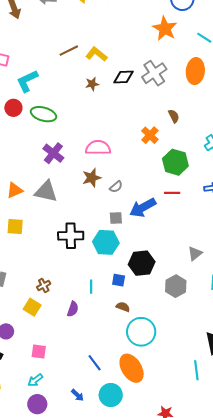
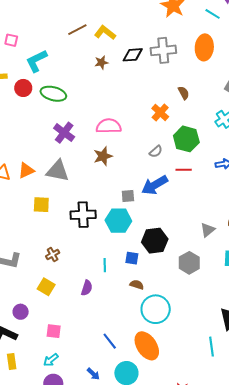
gray cross: (154, 73) -> (163, 50), turned 30
gray semicircle: (116, 187) -> (156, 152), moved
yellow square: (15, 227) -> (41, 205), moved
brown cross: (44, 285) -> (53, 255), moved

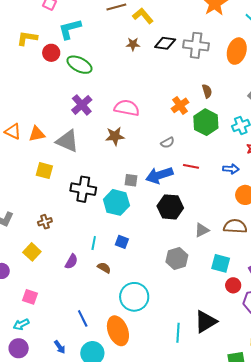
green hexagon: (186, 139) -> (206, 122), moved
black hexagon: (155, 241) -> (170, 207), moved
brown semicircle: (137, 285) -> (104, 268), moved
cyan line: (212, 347) -> (178, 333), moved

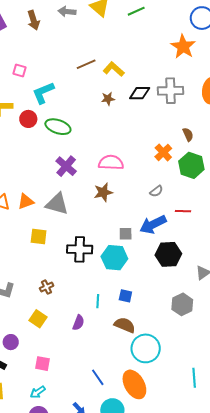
brown semicircle: (104, 268) -> (125, 325), moved, size x1.5

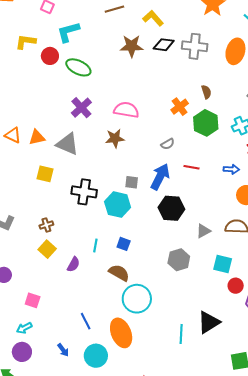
yellow L-shape: (114, 69) -> (153, 18), moved
brown star: (108, 99) -> (132, 46), size x1.6
blue arrow: (153, 225) -> (160, 177), turned 136
yellow square: (38, 319) -> (47, 249), moved

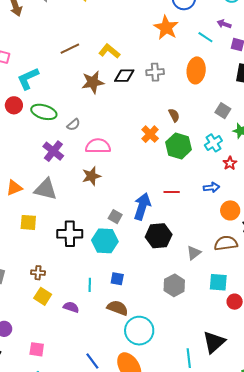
gray cross: (195, 46) -> (155, 72), size x0.7
gray semicircle: (168, 144) -> (73, 125), moved
gray square: (132, 182) -> (115, 217), turned 32
brown cross: (46, 225) -> (38, 273), turned 32
purple semicircle: (73, 264) -> (71, 307), turned -91

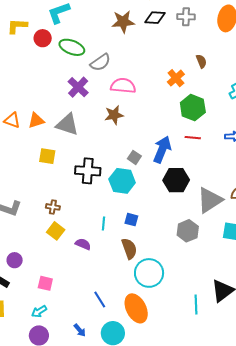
gray semicircle: (73, 125) -> (100, 62), size x1.5
green hexagon: (179, 146) -> (193, 108), moved
gray triangle: (194, 253) -> (210, 200), size x1.8
brown semicircle: (118, 308) -> (129, 249), turned 45

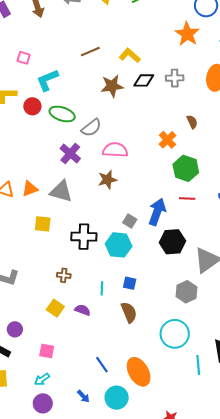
brown cross: (53, 207) -> (64, 275), moved
yellow square: (56, 231) -> (55, 308), moved
cyan circle: (149, 273) -> (175, 334), moved

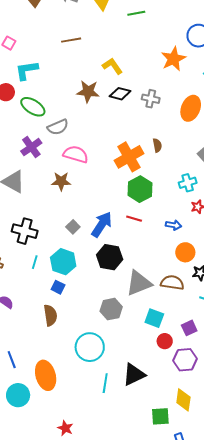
brown line: (90, 52) -> (71, 40), moved
orange cross: (167, 140) -> (129, 157), size x1.6
cyan hexagon: (119, 245) -> (63, 262), moved
cyan line: (102, 288) -> (35, 262), moved

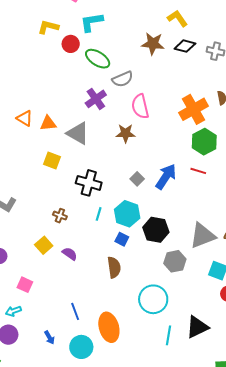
pink semicircle: (76, 154) -> (140, 106), turned -120
black hexagon: (110, 257) -> (156, 230), moved

